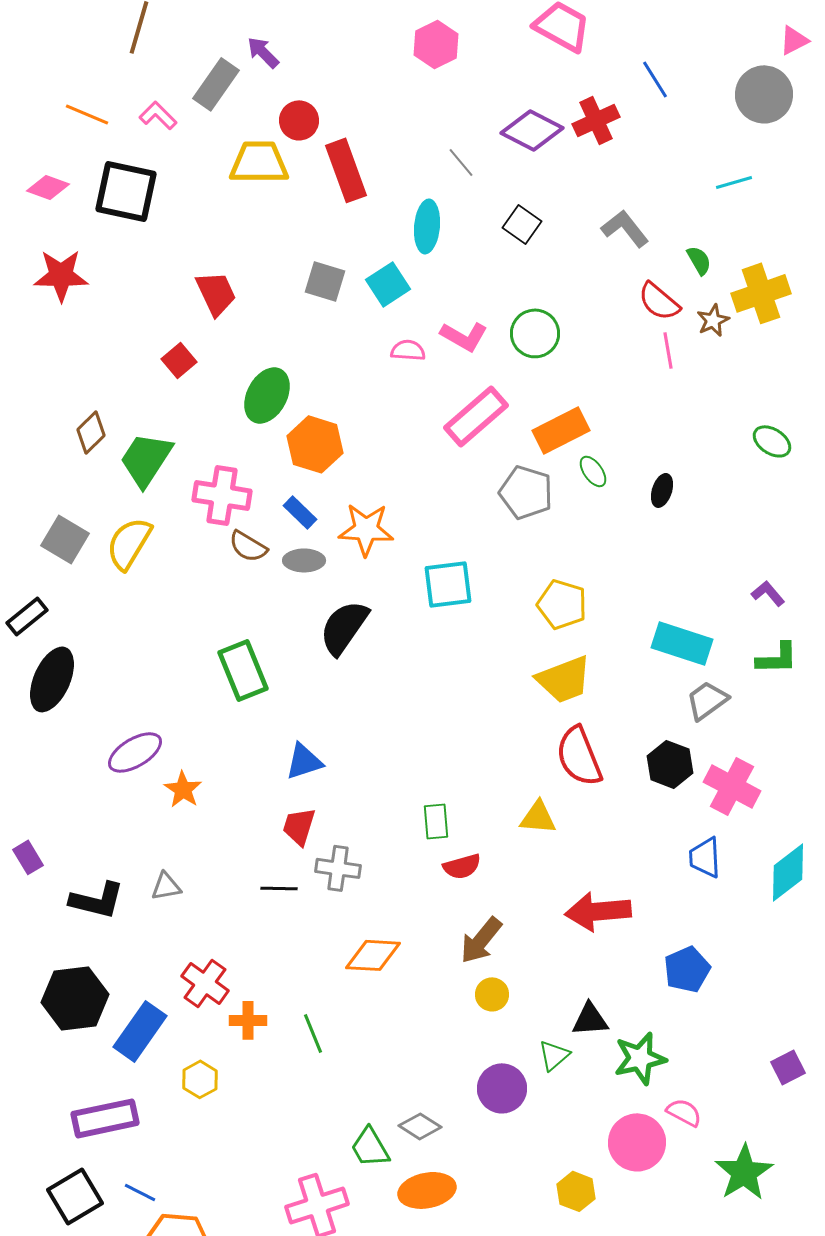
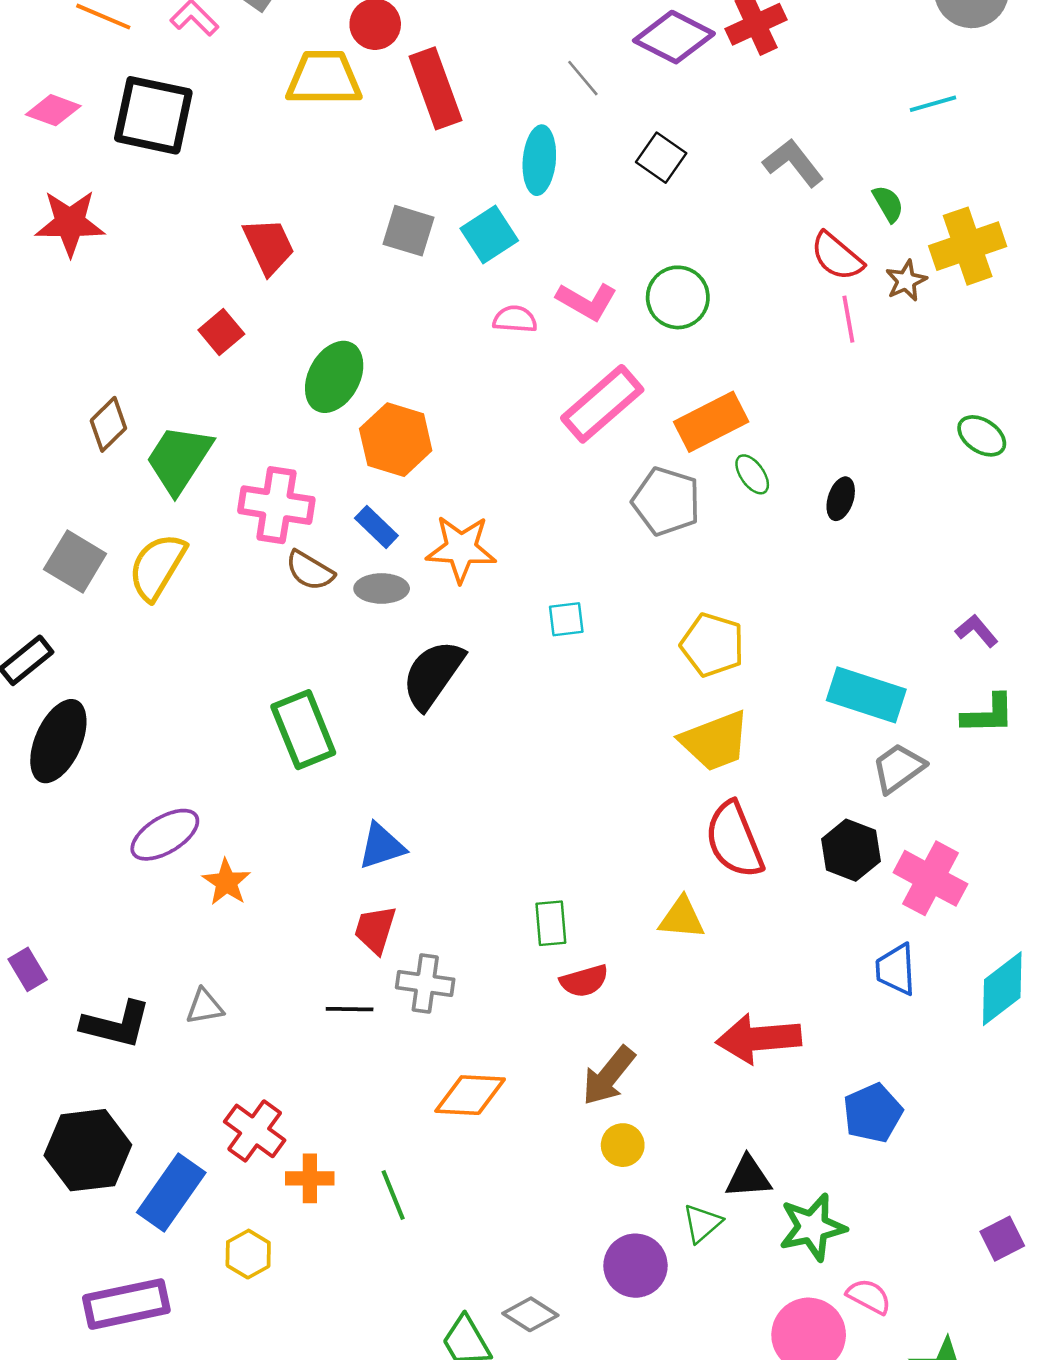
cyan square: (448, 584) -> (566, 619), size x0.6

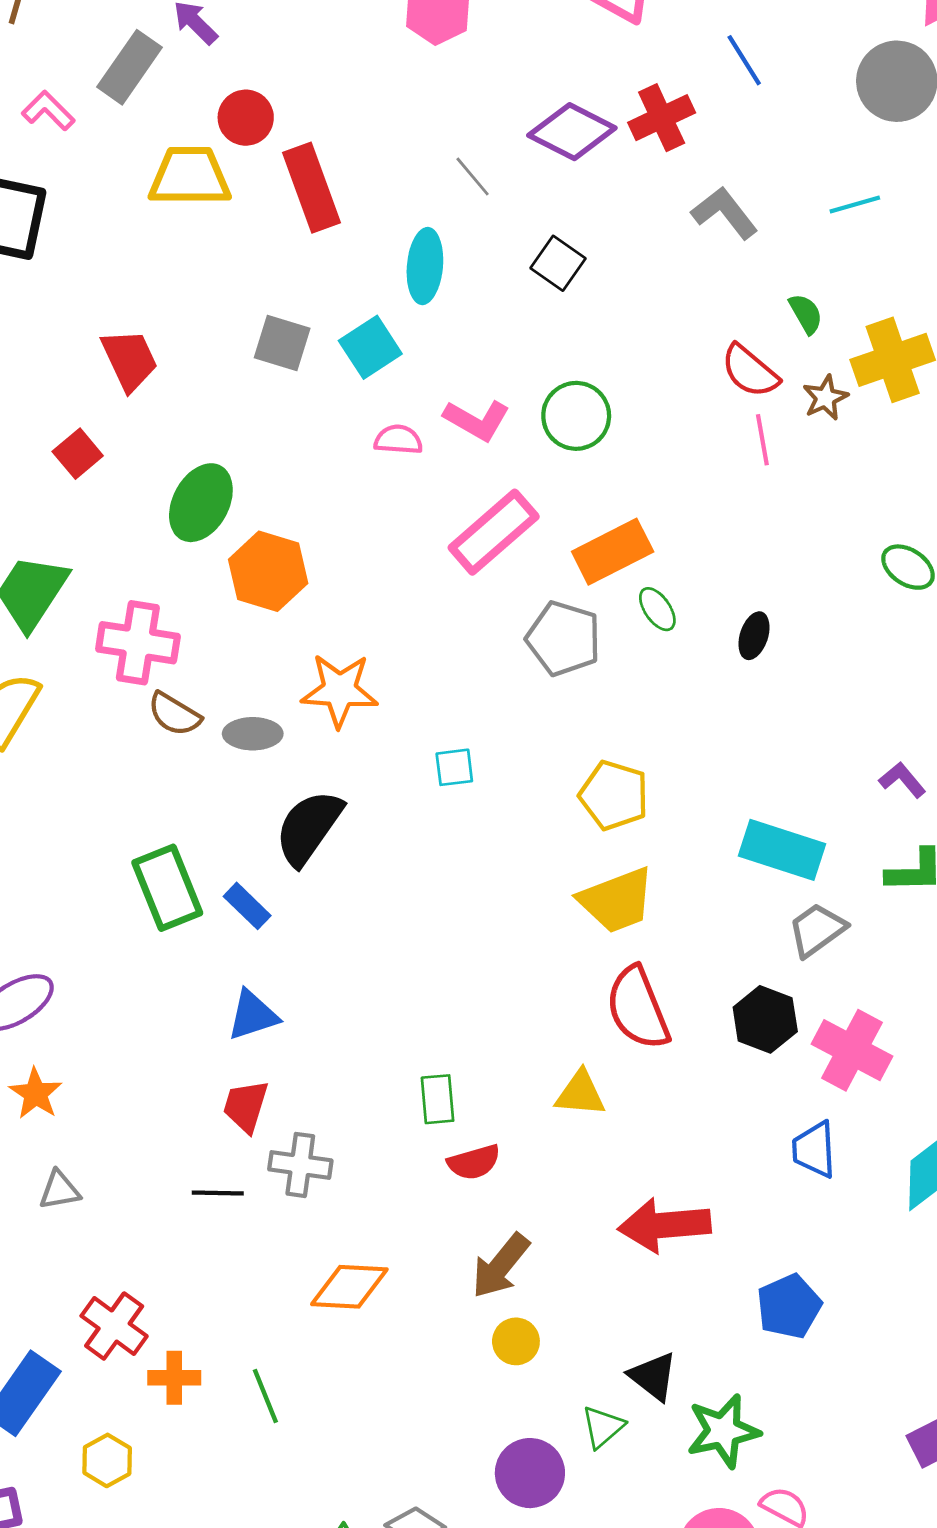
gray L-shape: (793, 163) -> (725, 213), moved
blue rectangle: (376, 527) -> (247, 906), moved
orange star: (226, 882) -> (36, 1094), moved
black triangle: (748, 1177) -> (653, 1376), turned 42

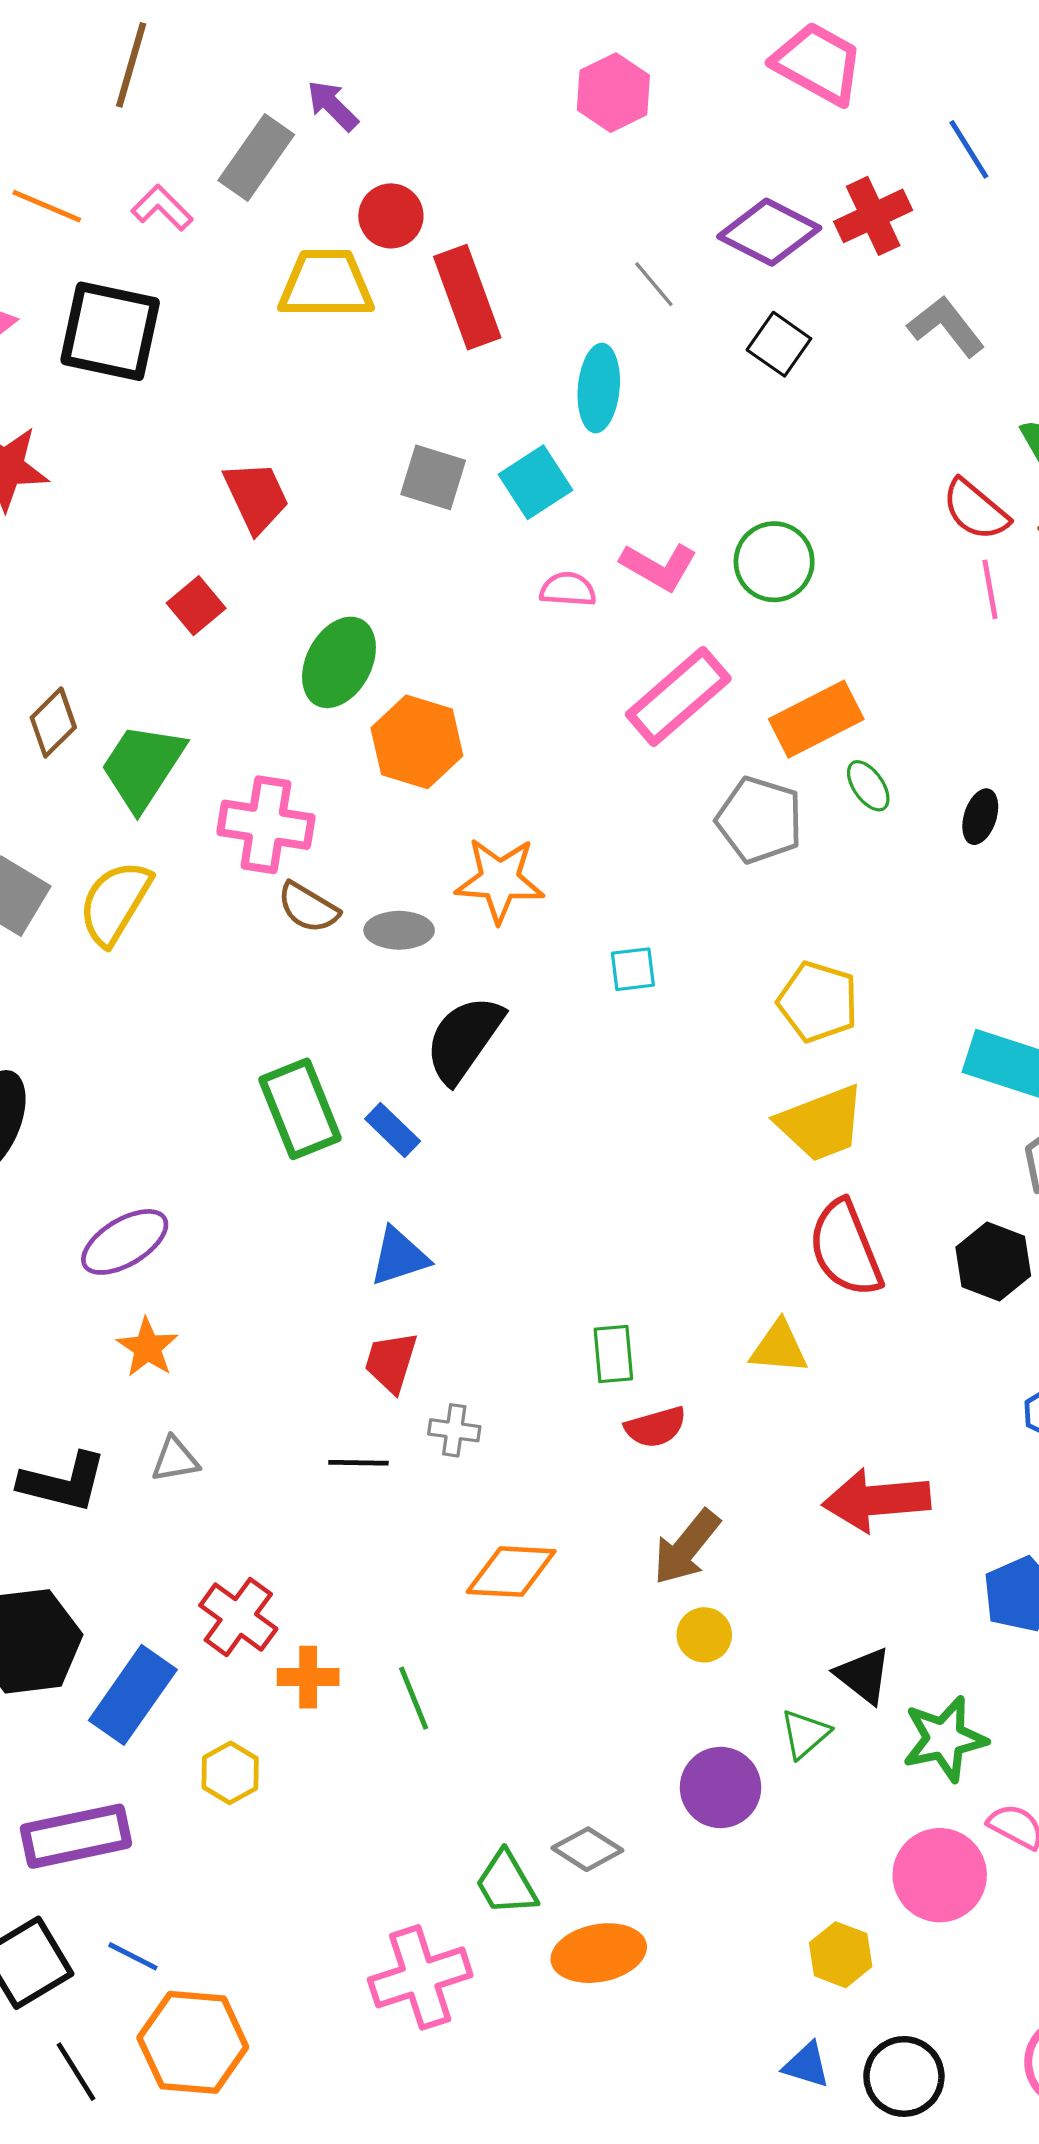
black square: (558, 263) -> (779, 344), moved
gray cross: (300, 1165) -> (454, 1430), size x0.7

